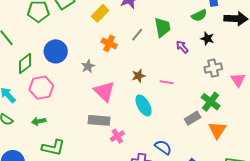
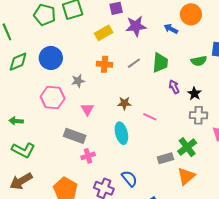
black star: (207, 39) -> (194, 94), moved
orange cross: (109, 43) -> (104, 64), turned -35
pink hexagon: (41, 88) -> (53, 98), moved
pink triangle: (104, 91) -> (87, 109), size x0.6

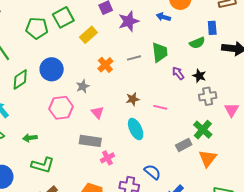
yellow rectangle: (104, 33) -> (88, 35), moved
gray line: (134, 63) -> (134, 58), turned 32
orange cross: (104, 64) -> (105, 65), turned -35

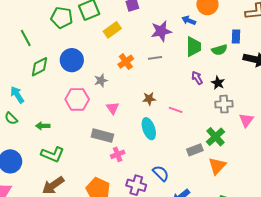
purple star: (129, 21) -> (161, 31), moved
green trapezoid: (160, 52) -> (194, 47), moved

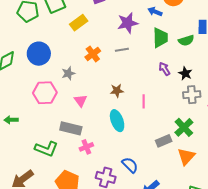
pink line: (176, 110) -> (144, 101), turned 72
green L-shape: (53, 154) -> (46, 149), moved

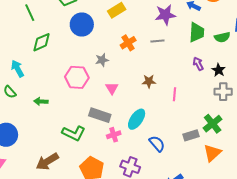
blue circle: (39, 54) -> (82, 25), moved
cyan ellipse: (117, 121) -> (137, 119), moved, turned 50
blue semicircle: (130, 165) -> (157, 144), moved

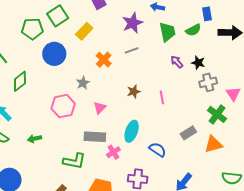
pink triangle: (112, 88) -> (100, 108), turned 32
green cross: (213, 124) -> (217, 114), moved
orange triangle: (212, 153) -> (213, 144), turned 42

